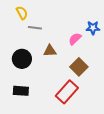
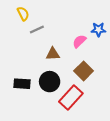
gray line: (35, 28) -> (37, 30), turned -32
black circle: (22, 59) -> (50, 82), moved
black rectangle: (21, 91) -> (22, 84), moved

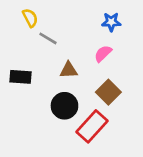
gray line: (37, 30) -> (48, 38), turned 56
blue star: (98, 30) -> (111, 22), moved
black rectangle: (22, 84) -> (21, 77), moved

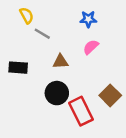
blue star: (111, 22) -> (88, 19), moved
brown square: (108, 92) -> (110, 95), moved
red rectangle: (92, 126) -> (81, 111), turned -68

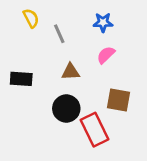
gray line: (42, 34) -> (59, 34), moved, turned 35
brown square: (110, 95) -> (119, 100), moved, turned -35

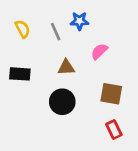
yellow semicircle: (31, 18) -> (23, 29), moved
blue star: (103, 22) -> (79, 21), moved
red rectangle: (95, 130) -> (114, 130), moved, size x0.6

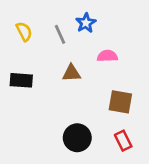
blue star: (79, 21) -> (86, 23), turned -30
pink semicircle: (99, 51) -> (107, 56), turned 42
black circle: (62, 102) -> (77, 138), moved

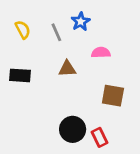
red rectangle: (123, 141) -> (100, 137), moved

